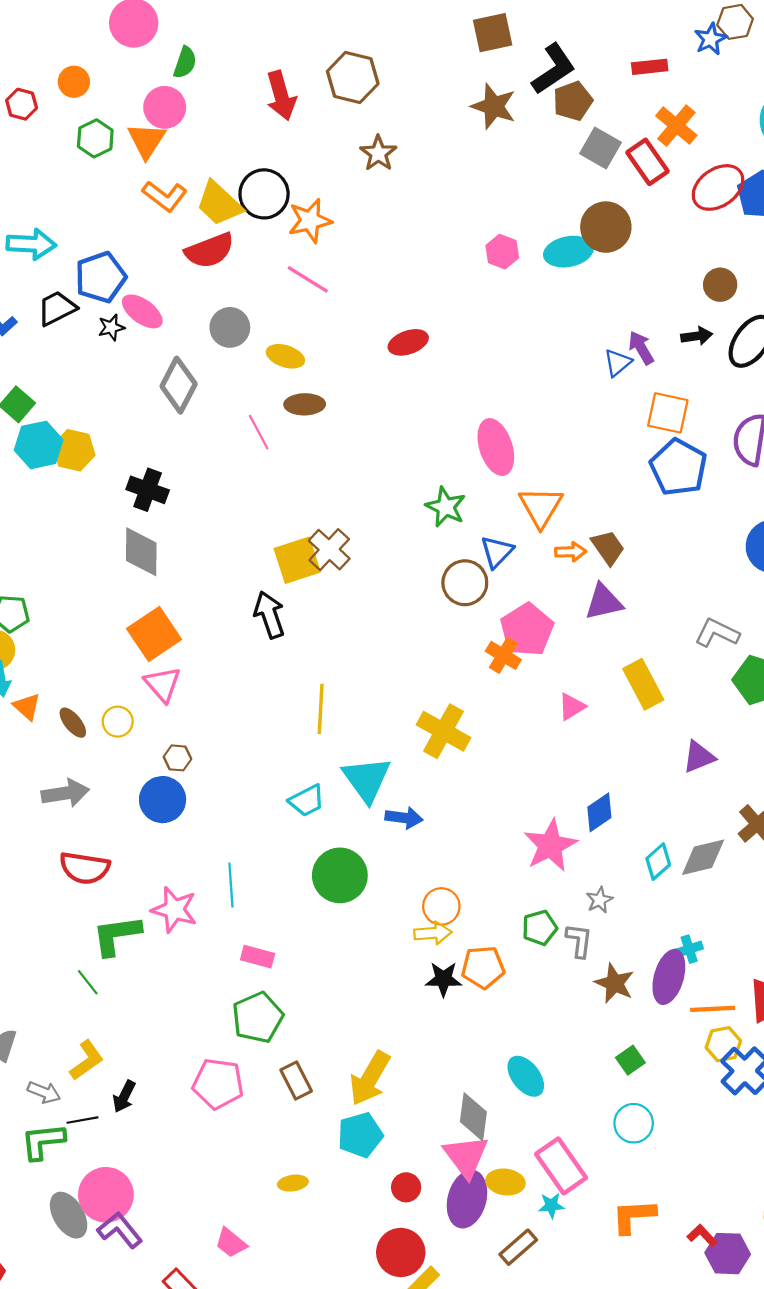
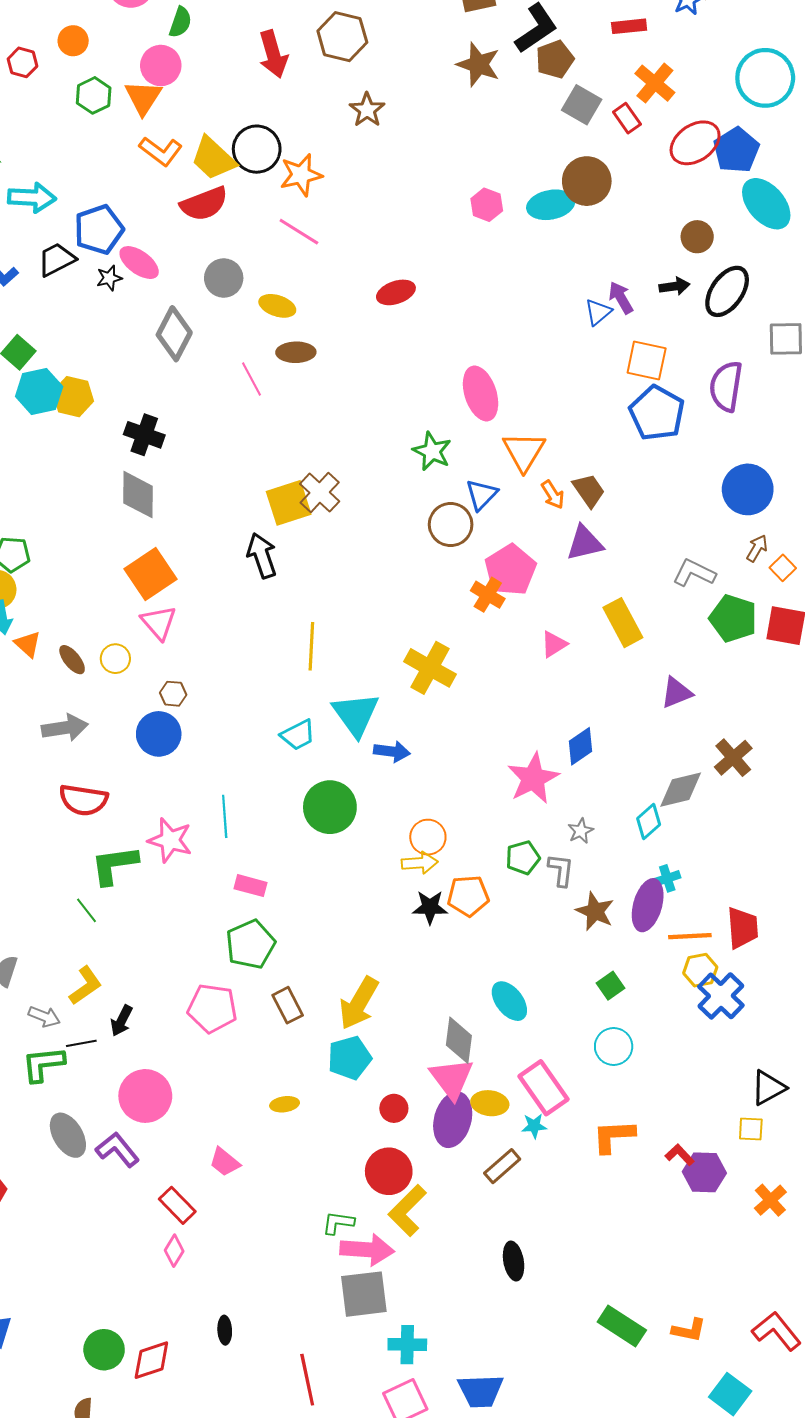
red rectangle: (648, 162) -> (627, 118), size x0.7
orange arrow: (571, 552) -> (553, 495), turned 60
cyan diamond: (658, 862) -> (649, 822), moved
pink circle: (106, 1195) -> (145, 1096), moved

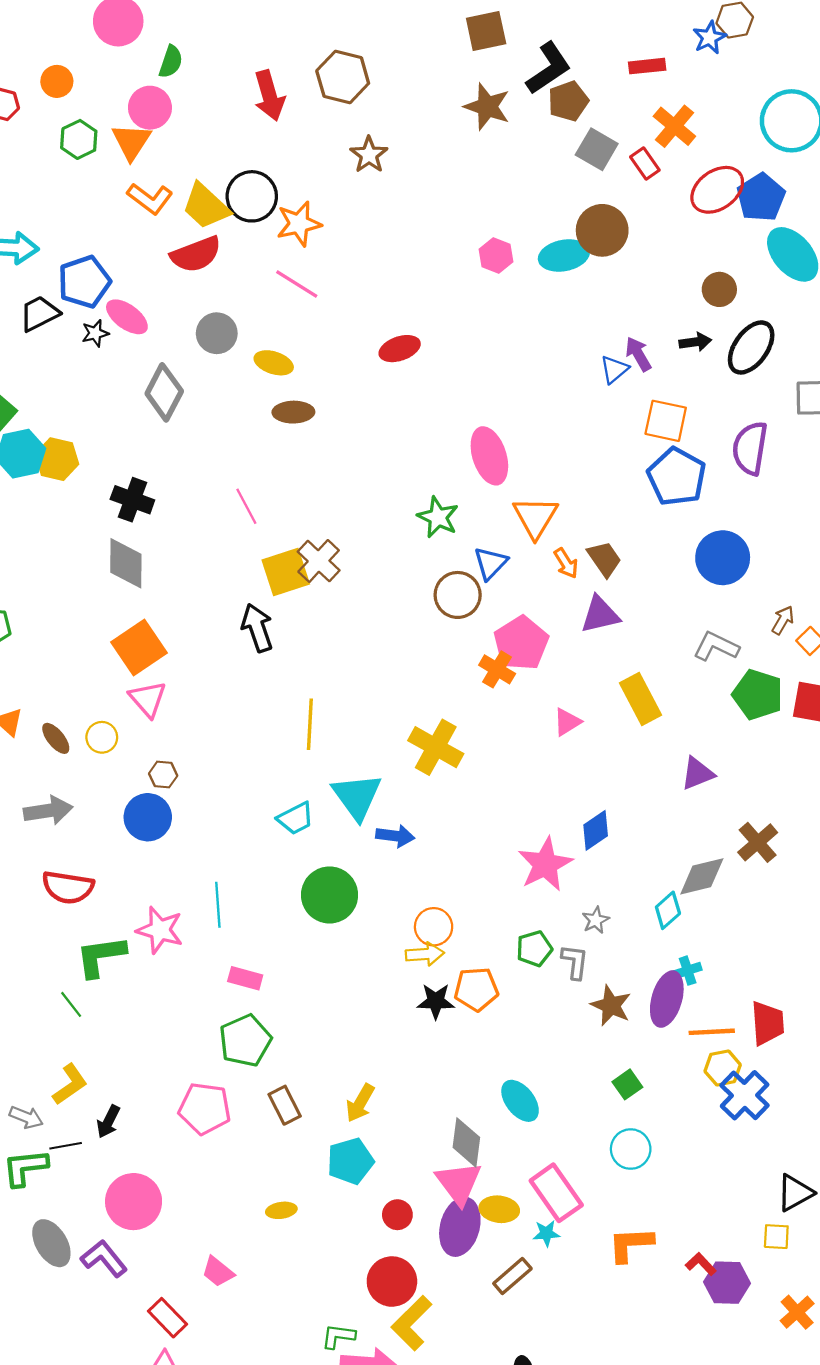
pink line: (252, 379) -> (246, 506), moved
blue circle: (748, 489) -> (723, 558), moved
yellow arrow: (359, 1003) -> (360, 1103), size x0.7

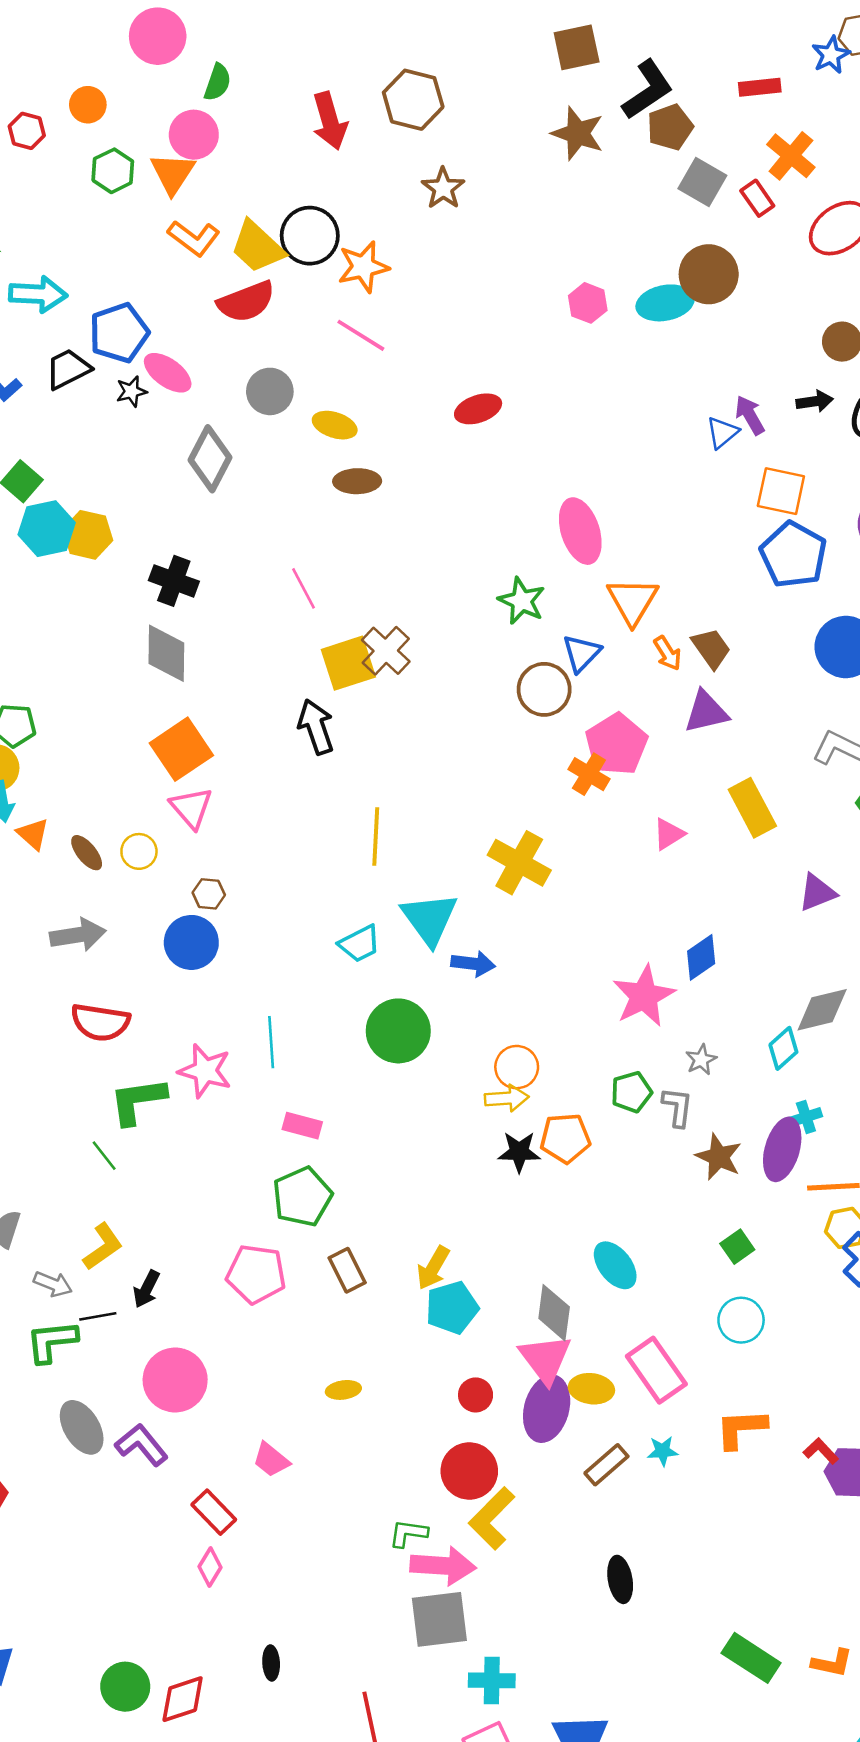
cyan pentagon: (350, 1161) -> (452, 1308), moved
cyan star: (546, 1233) -> (663, 1451), moved

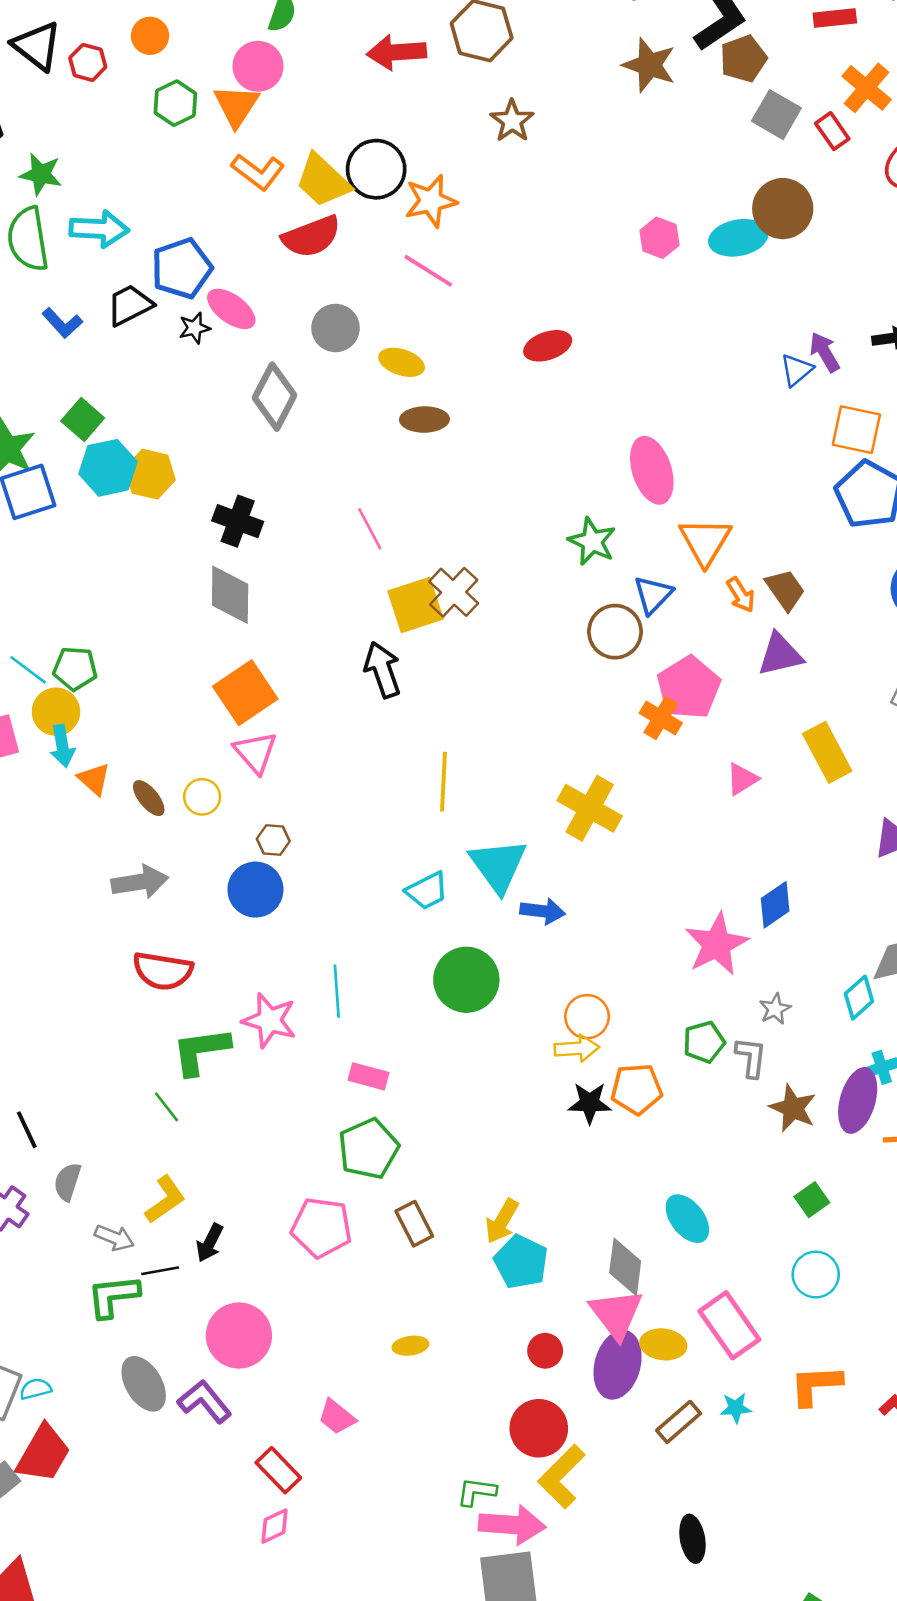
red arrow: (330, 121) -> (396, 52), turned 102
cyan pentagon: (452, 1308) -> (521, 1262), turned -30
pink diamond: (210, 1567) -> (275, 1526), turned 33

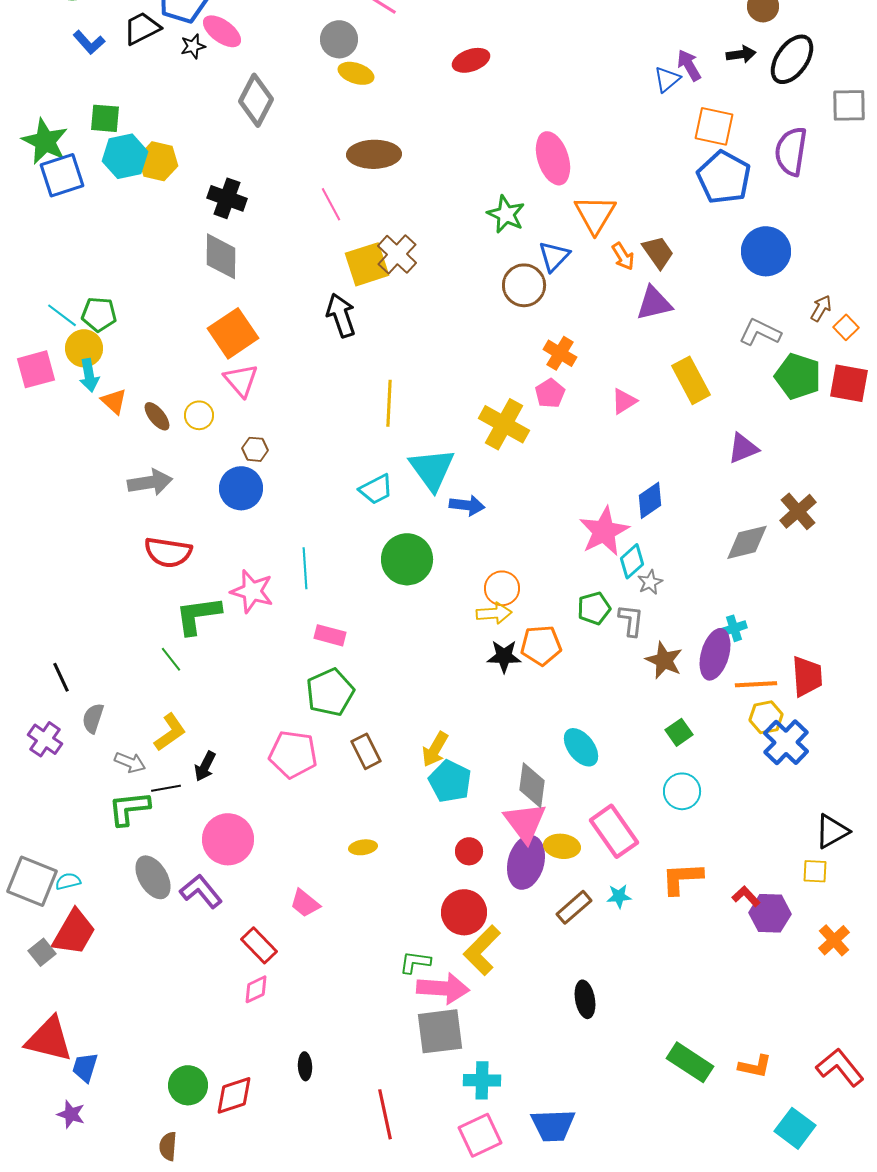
gray circle: (335, 328) -> (339, 39), moved
green square: (83, 419) -> (105, 118), turned -36
brown ellipse: (424, 419) -> (374, 154), moved, size x1.4
pink pentagon: (689, 688) -> (550, 393), moved, size x0.6
cyan diamond: (859, 998) -> (632, 561), moved

